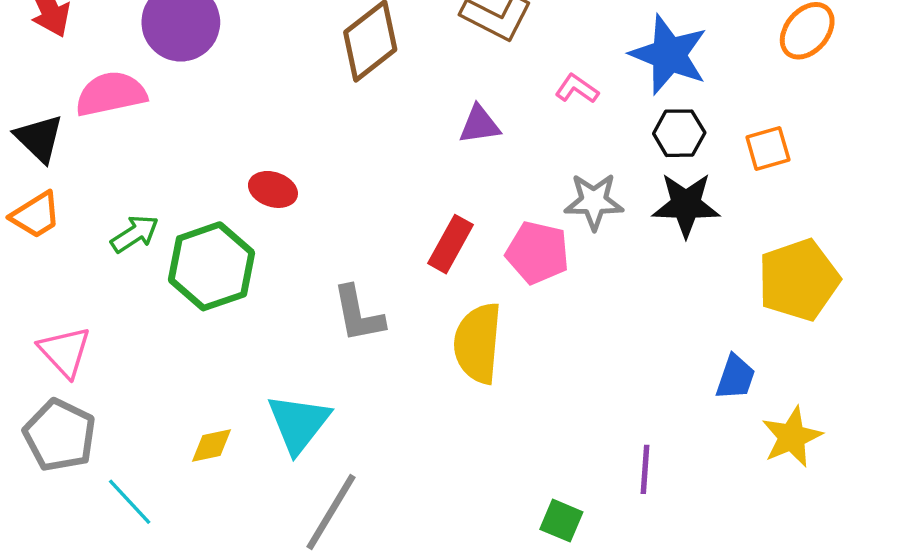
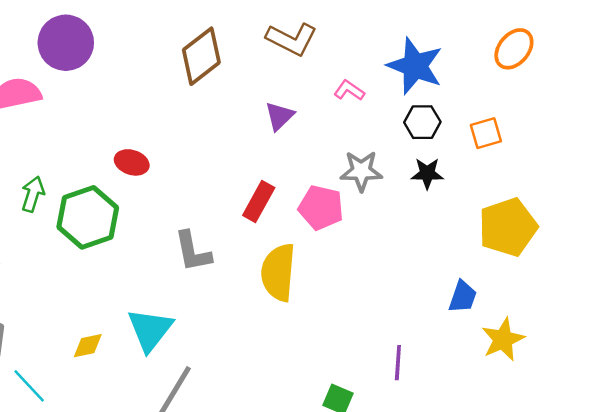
purple triangle: (479, 125) -> (279, 116), turned -36
black star: (686, 205) -> (427, 173), size x0.7
green arrow: (135, 234) -> (33, 194), turned -40

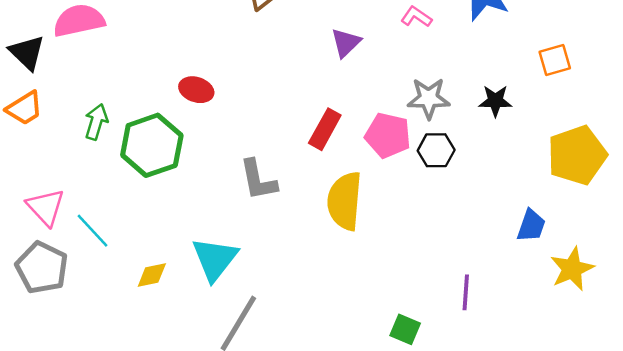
black hexagon: (422, 122) -> (436, 150), moved
cyan line: (29, 386) -> (92, 231), moved

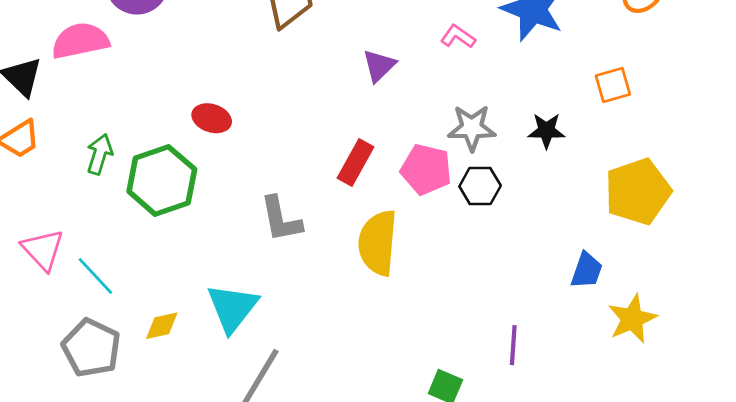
gray pentagon: (42, 268) -> (91, 348), moved

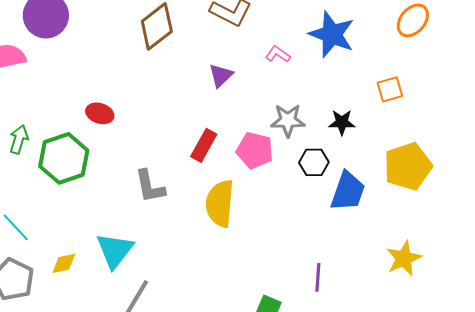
black hexagon: (480, 186) -> (314, 162), moved
blue trapezoid: (587, 270) -> (348, 191), moved, size x1.5

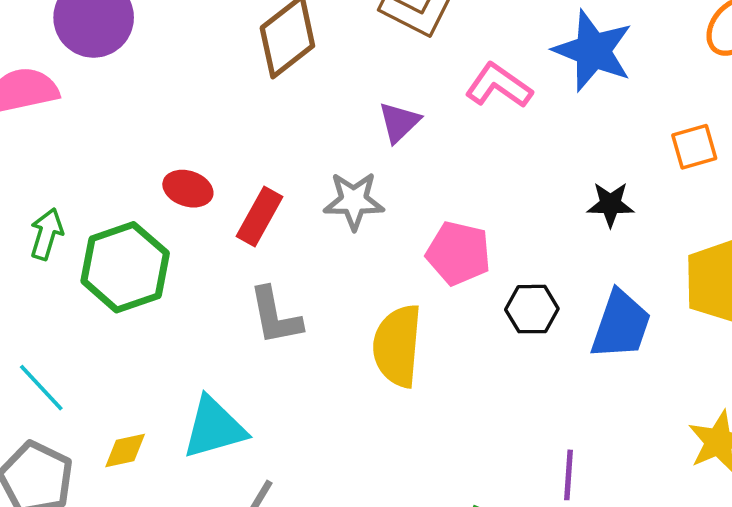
pink L-shape: (278, 54) -> (499, 86), size x1.5
gray star: (288, 120) -> (354, 201), moved
red rectangle: (204, 145) -> (260, 217), moved
black hexagon: (314, 162) -> (532, 309), moved
cyan triangle: (115, 250) -> (214, 428), turned 36

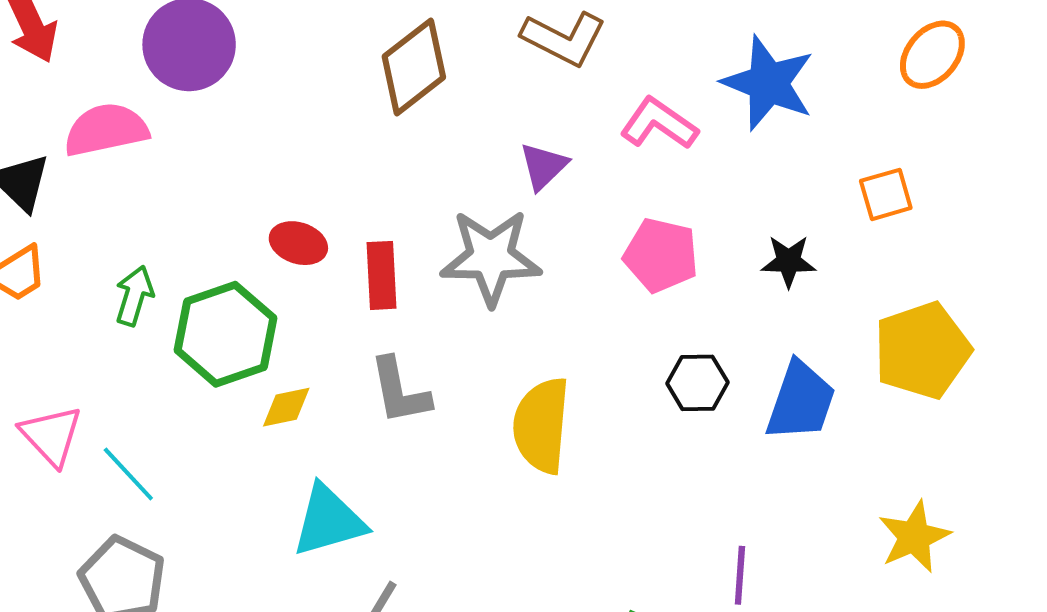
gray star: (354, 201) -> (491, 257), size x1.4
red rectangle: (260, 217) -> (381, 275), turned -32
pink pentagon: (459, 253) -> (661, 255), moved
yellow diamond: (125, 450) -> (286, 407), moved

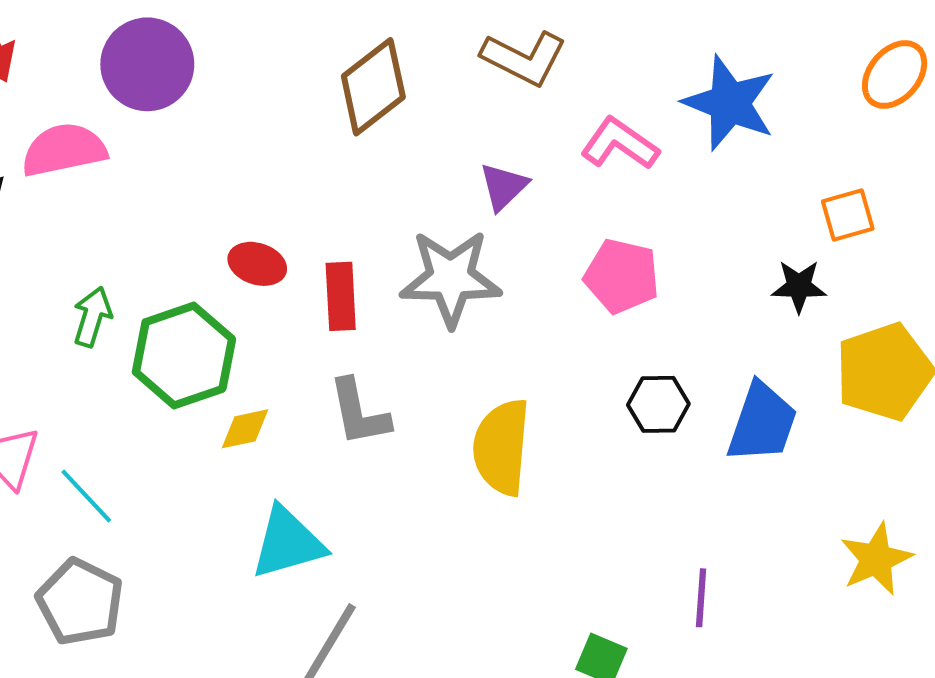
black star: (789, 261) -> (799, 286), moved

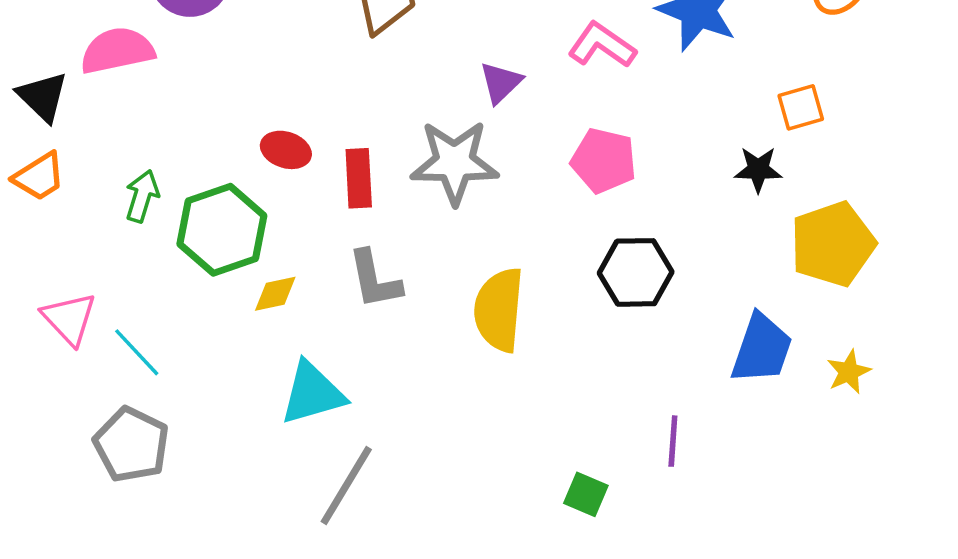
black hexagon: (658, 404) -> (636, 272), size x1.4
blue trapezoid: (762, 423) -> (762, 349), moved
yellow star: (876, 559) -> (849, 372), moved, size x0.7

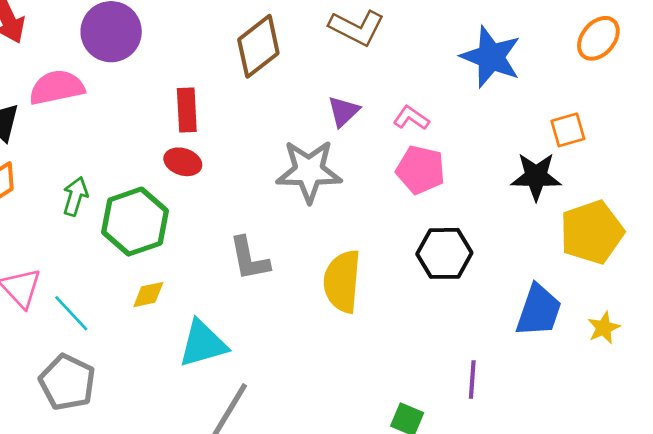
pink L-shape: (602, 45) -> (411, 118), moved, size x0.7
black star: (758, 169) -> (536, 176), size x1.4
red rectangle: (359, 178) -> (187, 110), moved
yellow diamond: (275, 294) -> (148, 295), moved

